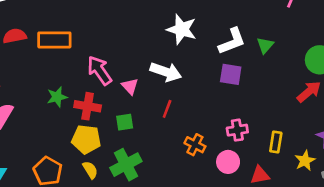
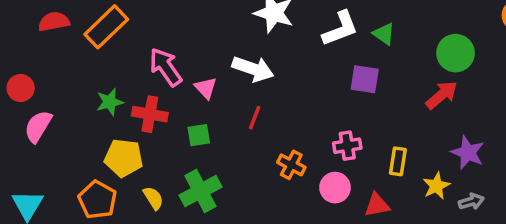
orange rectangle: (54, 40) -> (106, 27), turned -44
green triangle: (265, 45) -> (384, 34), turned -36
purple square: (231, 74) -> (365, 79), moved
yellow pentagon: (86, 139) -> (124, 158), moved

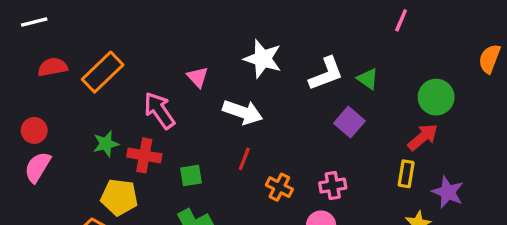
purple square: (365, 79) -> (349, 122), turned 32
red circle: (21, 88) -> (34, 130), moved
pink triangle: (206, 88) -> (198, 77), moved
yellow rectangle: (398, 161) -> (406, 174), moved
orange cross: (291, 165) -> (279, 187), moved

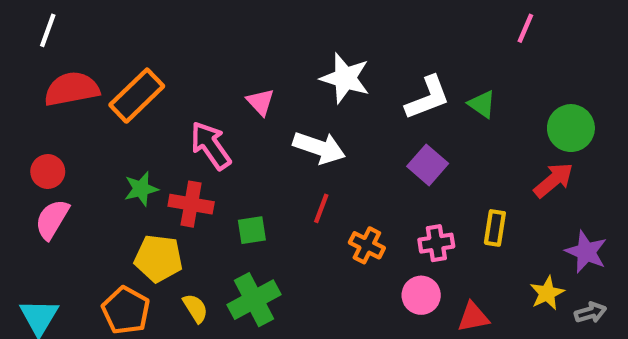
white line: (34, 22) -> (48, 30), turned -56
red semicircle: (53, 67) -> (72, 89), size x1.4
purple square: (349, 122) -> (428, 165), moved
yellow rectangle: (406, 174) -> (495, 228), moved

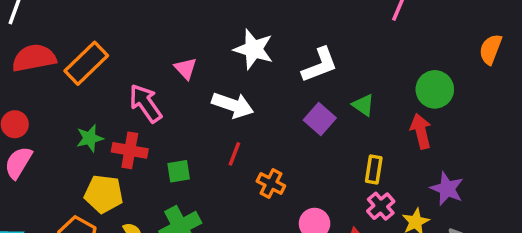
green triangle: (482, 104) -> (363, 105), moved
red arrow: (554, 180) -> (421, 131), turned -64
pink cross: (436, 243) -> (381, 206), moved, turned -32

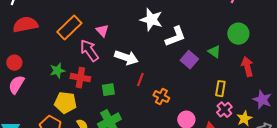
orange rectangle: (86, 63) -> (69, 28), moved
white L-shape: (320, 65) -> (175, 37), moved
pink triangle: (186, 68) -> (102, 31), moved
green circle: (435, 89) -> (238, 34), moved
white arrow: (233, 105) -> (126, 58), moved

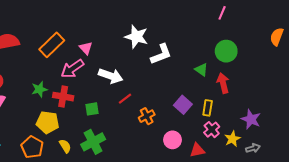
pink arrow: (89, 51) -> (72, 69), turned -90
purple square: (189, 60) -> (183, 105), moved
red arrow: (247, 67) -> (223, 83), moved
red line: (140, 80) -> (125, 99), turned 32
orange cross: (161, 97) -> (147, 116), turned 35

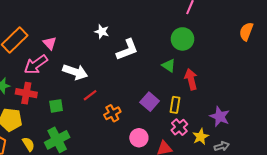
white star: (136, 37) -> (102, 32), size x0.6
green circle: (226, 51) -> (182, 39), moved

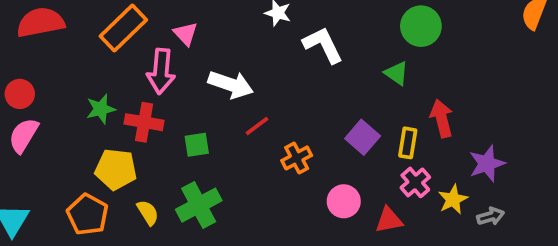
white L-shape: (127, 50) -> (323, 45), turned -95
pink arrow: (36, 64) -> (161, 71), turned -50
red arrow: (191, 79) -> (442, 118), moved
purple star: (220, 117) -> (487, 164), turned 30

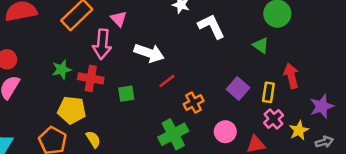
green cross: (199, 205) -> (173, 134), moved

